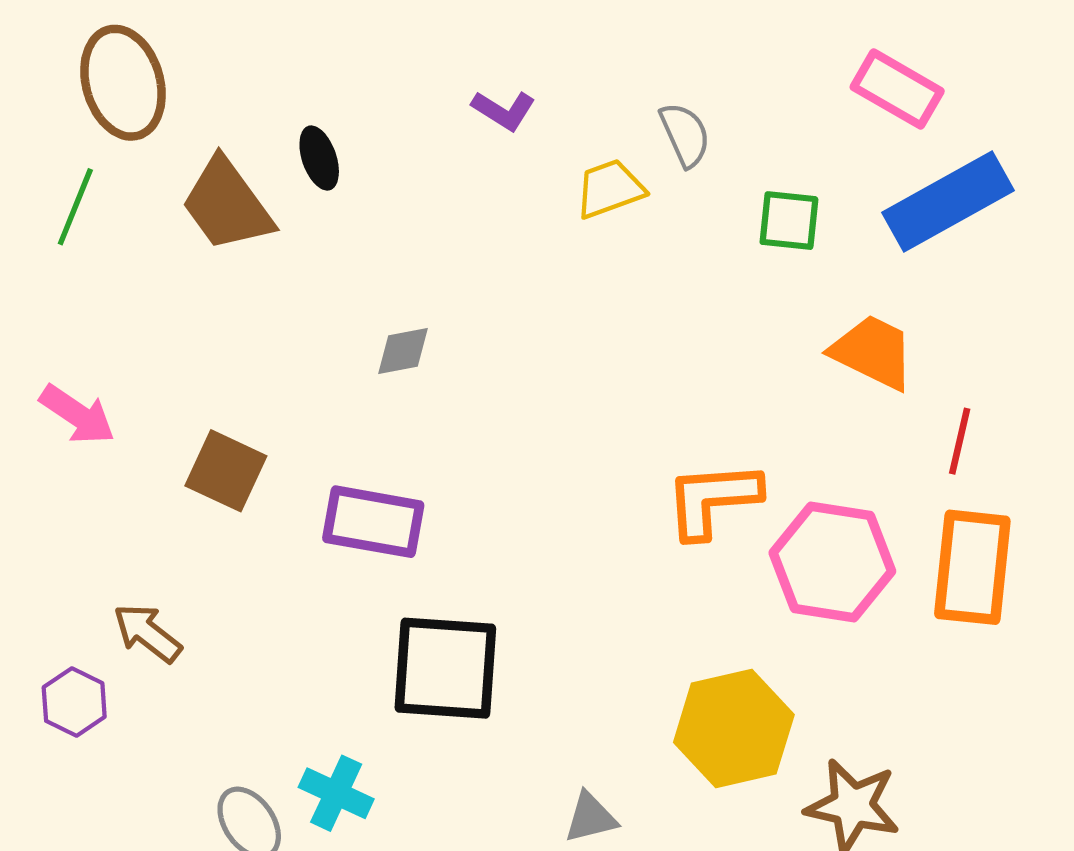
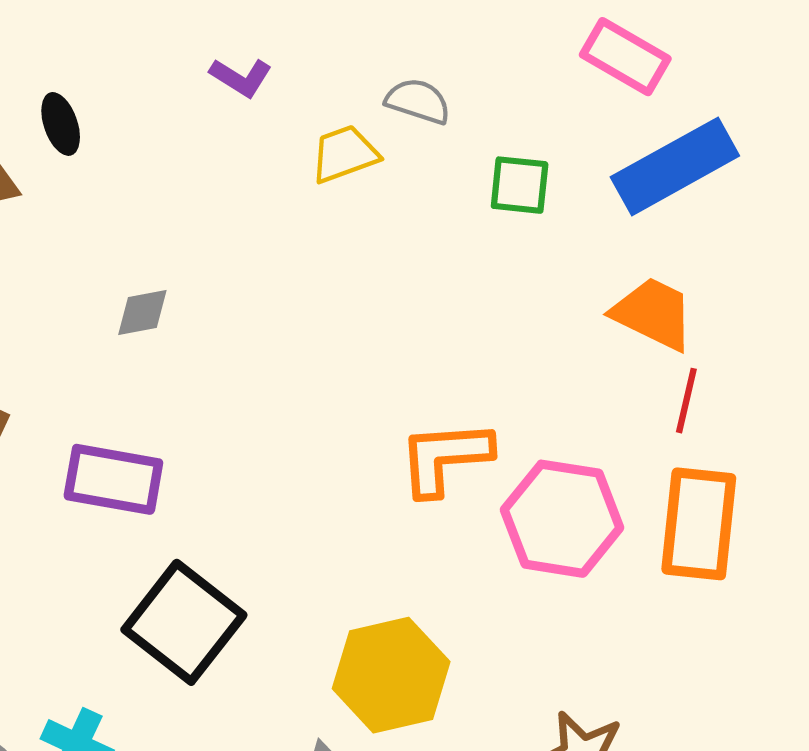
gray semicircle: (685, 135) -> (418, 101), turned -48
orange trapezoid: (873, 352) -> (653, 314), moved
black square: (445, 668) -> (184, 622), turned 34
yellow hexagon: (734, 728) -> (391, 675), moved

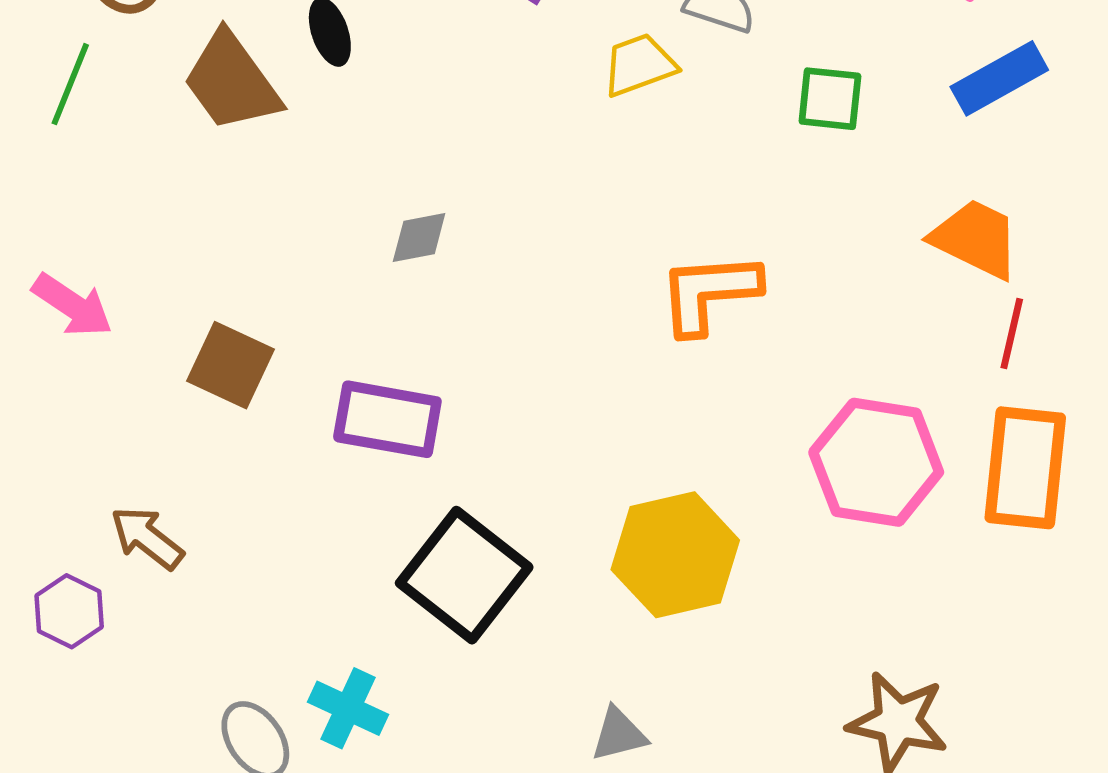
blue rectangle: (675, 166) -> (999, 78), size x0.7
orange L-shape: (445, 458) -> (709, 293), moved
yellow hexagon: (391, 675) -> (675, 555), moved

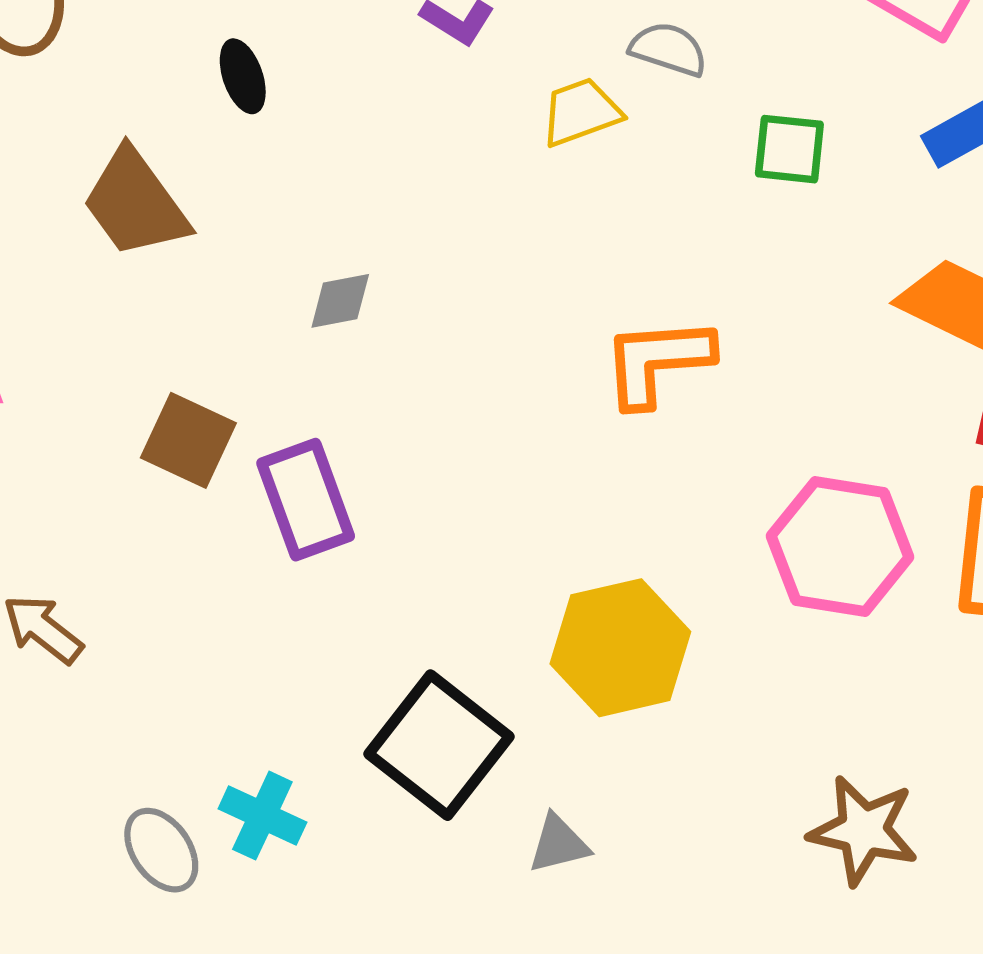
brown trapezoid: (232, 82) -> (135, 203), moved
brown square: (231, 365) -> (188, 440), moved
purple rectangle: (387, 419) -> (306, 500), turned 60
black square: (464, 575) -> (439, 745), moved

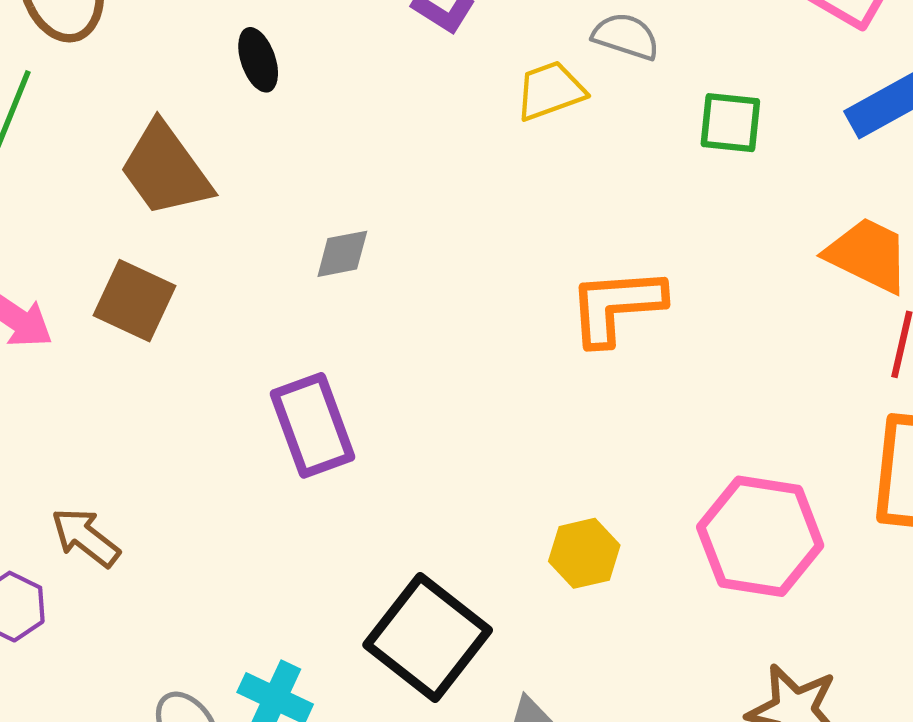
brown square: (188, 440) -> (134, 301), moved
pink hexagon: (840, 546) -> (760, 536), moved
yellow hexagon: (620, 648) -> (584, 553), size x0.6

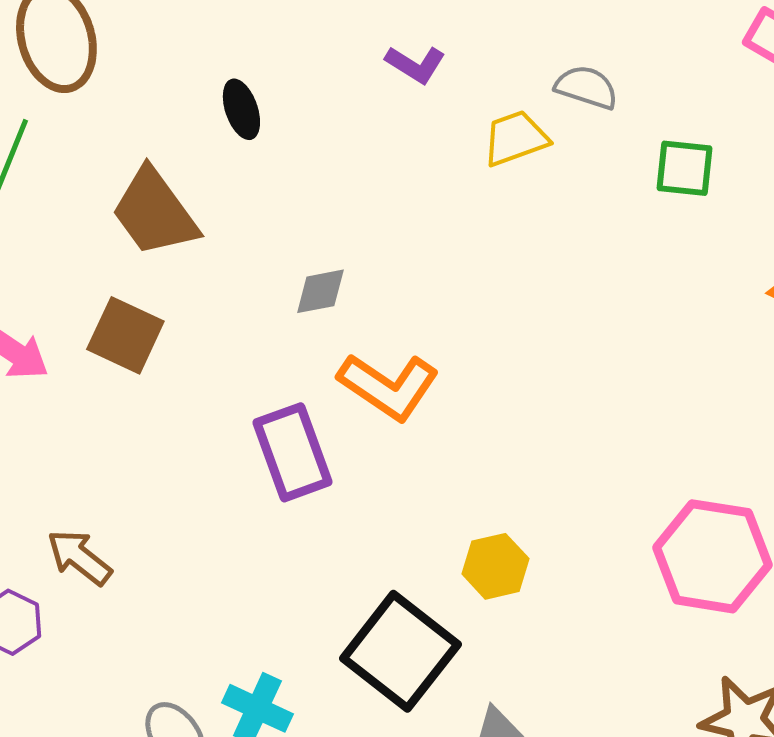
orange L-shape: (616, 306) -> (388, 386), moved, turned -142
yellow hexagon: (584, 553) -> (495, 566), moved

